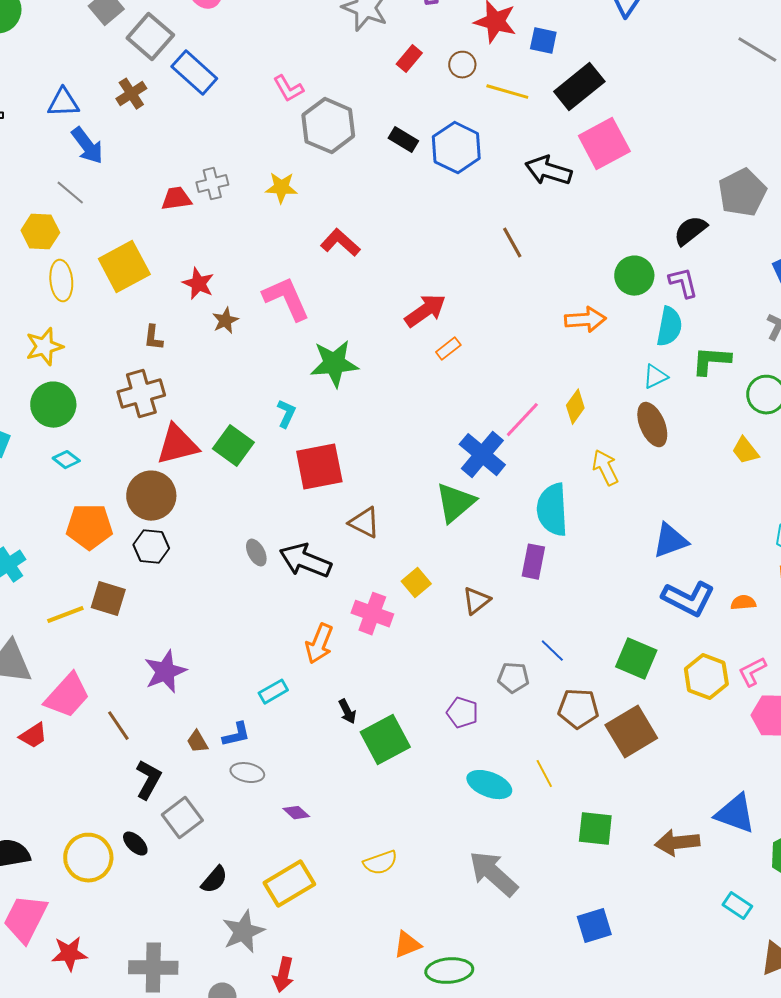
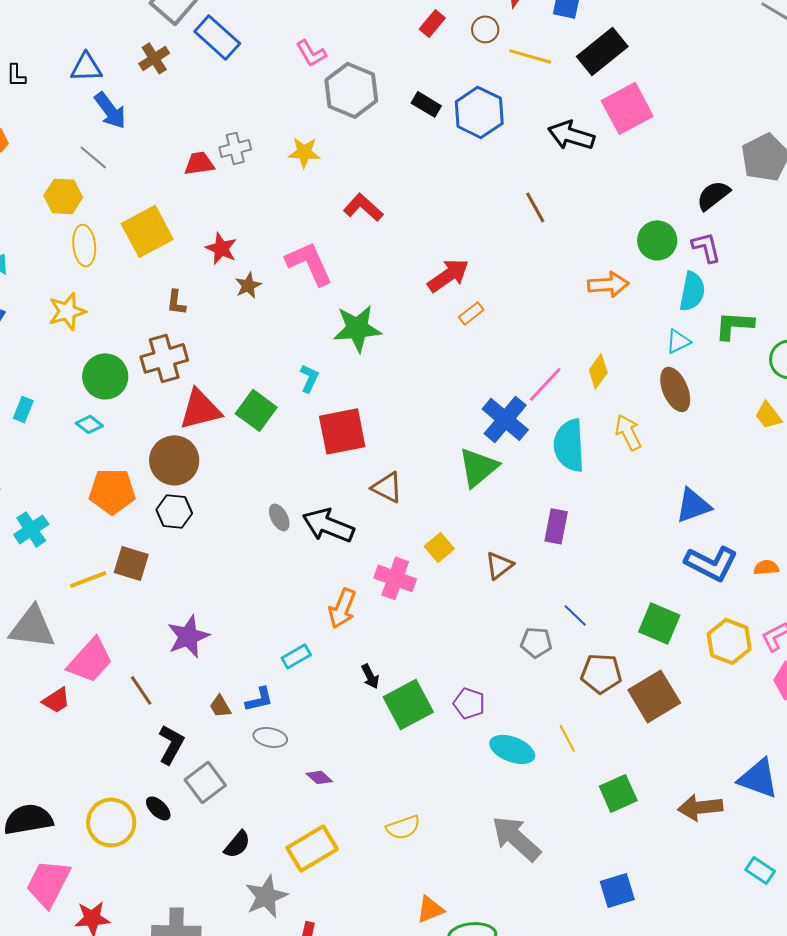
green circle: (53, 405) -> (105, 376), moved
cyan semicircle: (552, 510) -> (569, 445), moved
purple pentagon: (462, 713) -> (469, 703), moved
green square: (595, 829) -> (618, 793), turned -30

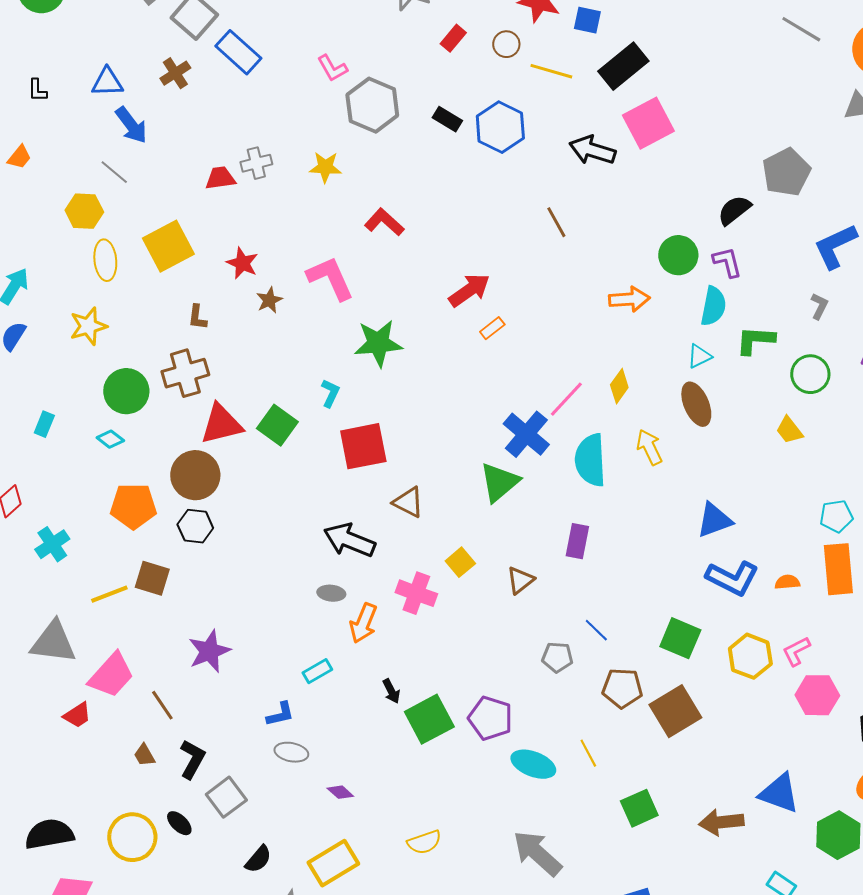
gray ellipse: (279, 517) -> (331, 593), moved, turned -56
purple pentagon: (469, 703) -> (490, 718), size x1.4
brown trapezoid: (220, 706) -> (144, 755), moved

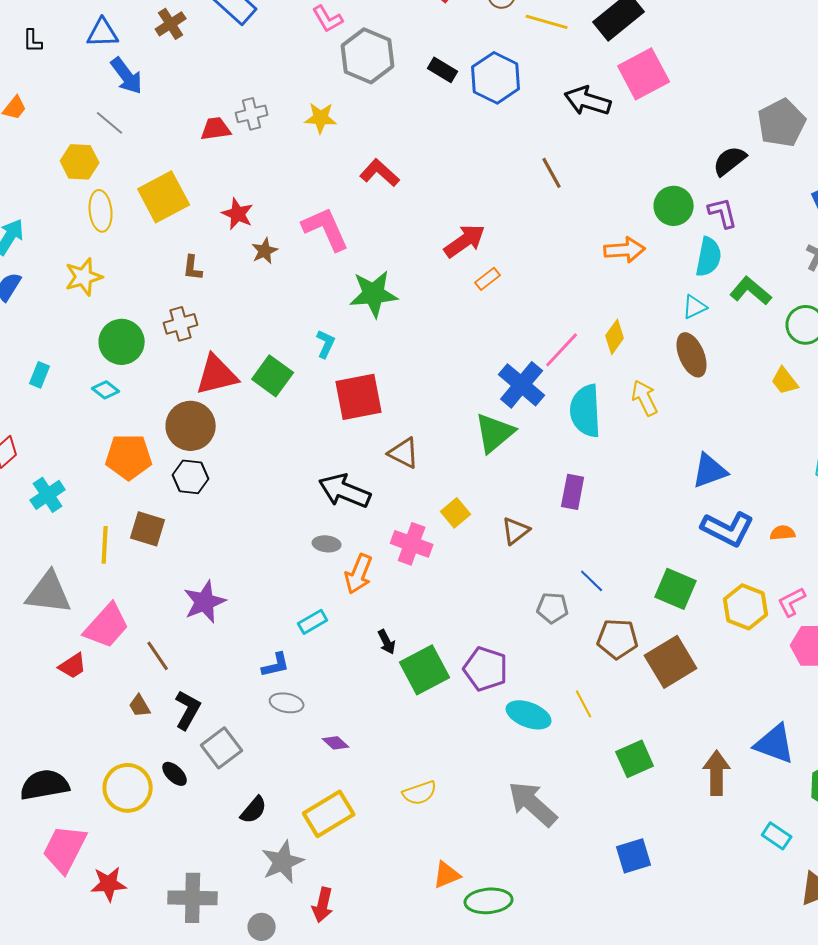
green L-shape: (755, 340) -> (751, 291), turned 36
brown cross: (185, 373) -> (181, 324), size x0.7
yellow line: (109, 594) -> (105, 545), turned -66
brown arrow: (721, 822) -> (717, 773), turned 96

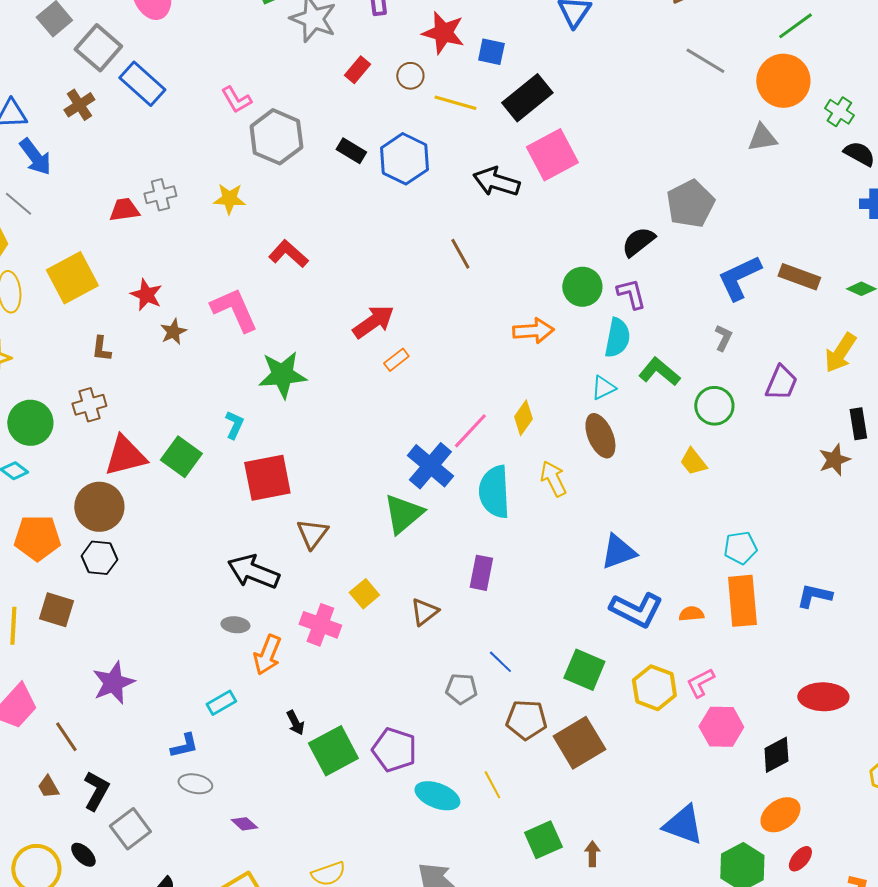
brown triangle: (404, 453) -> (312, 534), turned 40
brown arrow: (717, 773) -> (592, 854), moved, size x0.6

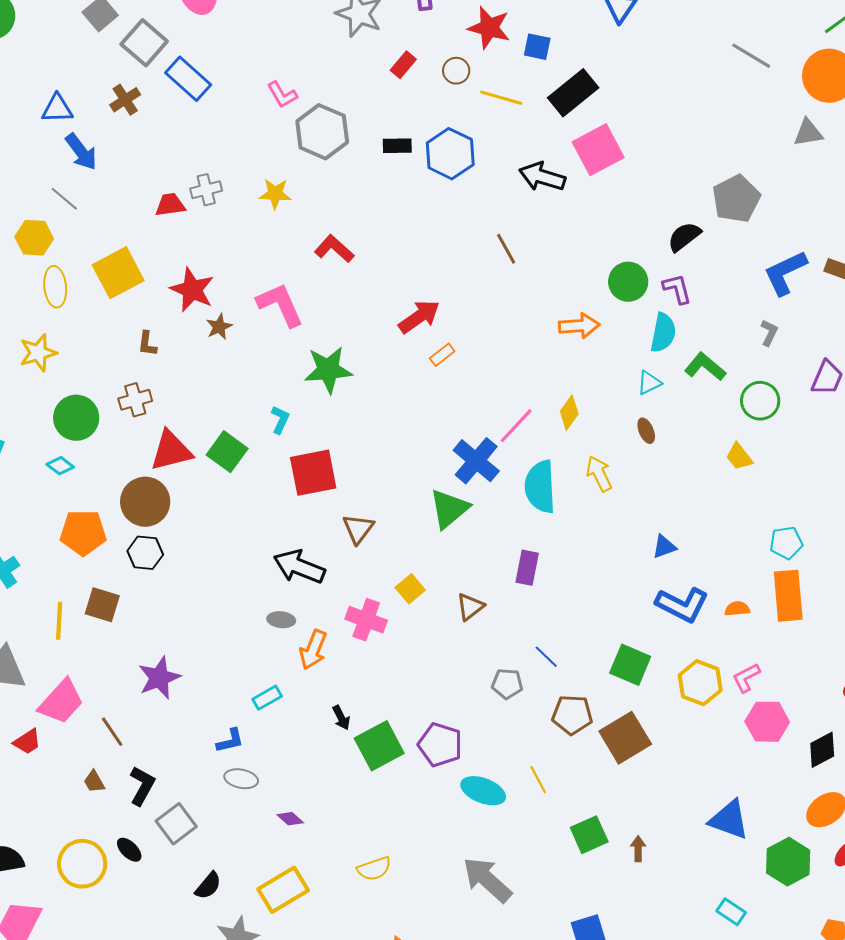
black rectangle: (351, 151) -> (397, 146), turned -32
red star: (146, 295) -> (192, 290), size x1.4
brown ellipse: (600, 436) -> (646, 431), size x0.6
blue triangle: (618, 552) -> (664, 547), size x0.7

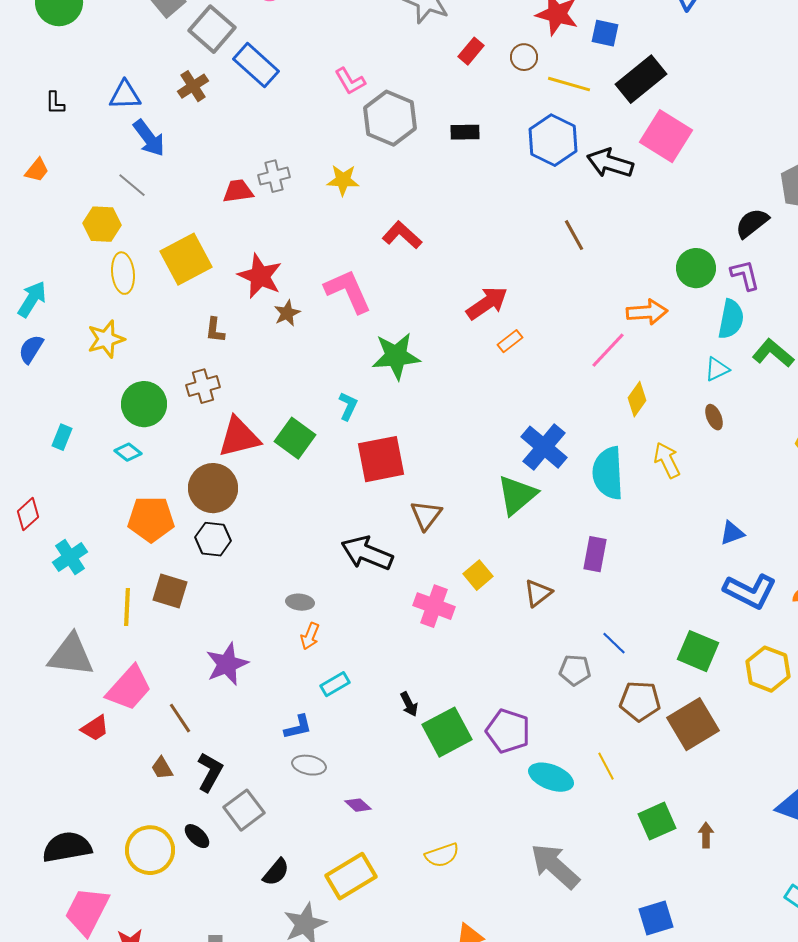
pink square: (598, 150) -> (666, 136), turned -30
blue hexagon: (450, 154) -> (553, 140), moved
pink line: (516, 426) -> (608, 350), moved
gray ellipse: (281, 620) -> (300, 602), moved
orange arrow: (313, 650) -> (310, 636), moved, size x0.7

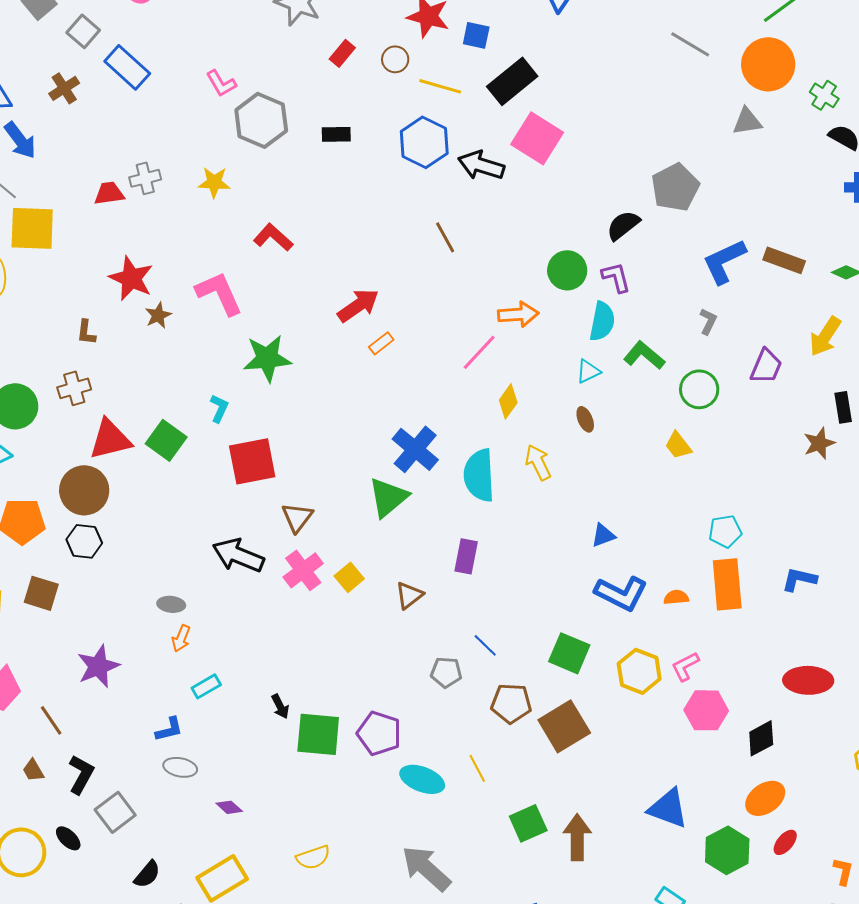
gray square: (212, 29) -> (83, 31), size x0.7
yellow square: (186, 259) -> (32, 228), moved, turned 30
pink cross: (434, 606) -> (303, 570), moved, turned 33
green square: (447, 732) -> (318, 734), turned 33
brown arrow: (706, 835) -> (577, 837), size x1.8

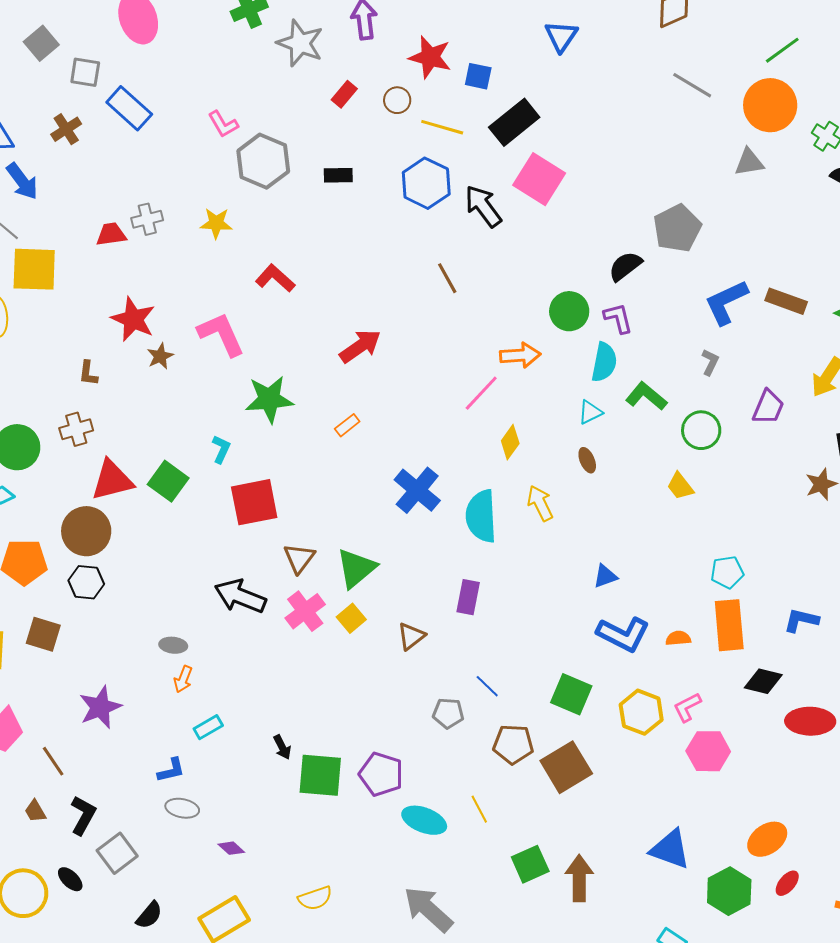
gray square: (83, 31) -> (85, 72), turned -32
black arrow: (481, 165) -> (483, 206), turned 36
orange rectangle: (381, 343) -> (347, 425), moved
green triangle: (388, 497) -> (356, 568), moved
black diamond: (761, 738) -> (763, 681), moved, turned 42

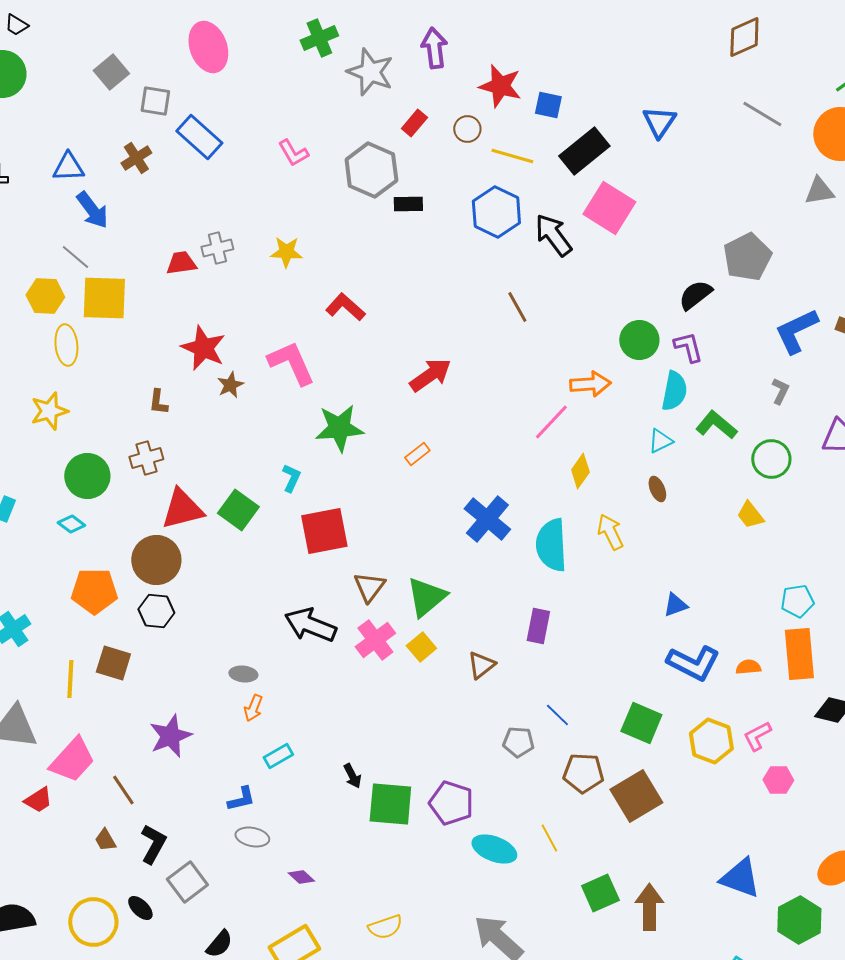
blue triangle: (561, 36) -> (659, 122), moved
gray hexagon: (263, 161) -> (371, 170), moved
pink hexagon: (708, 751) -> (778, 780), size x0.7

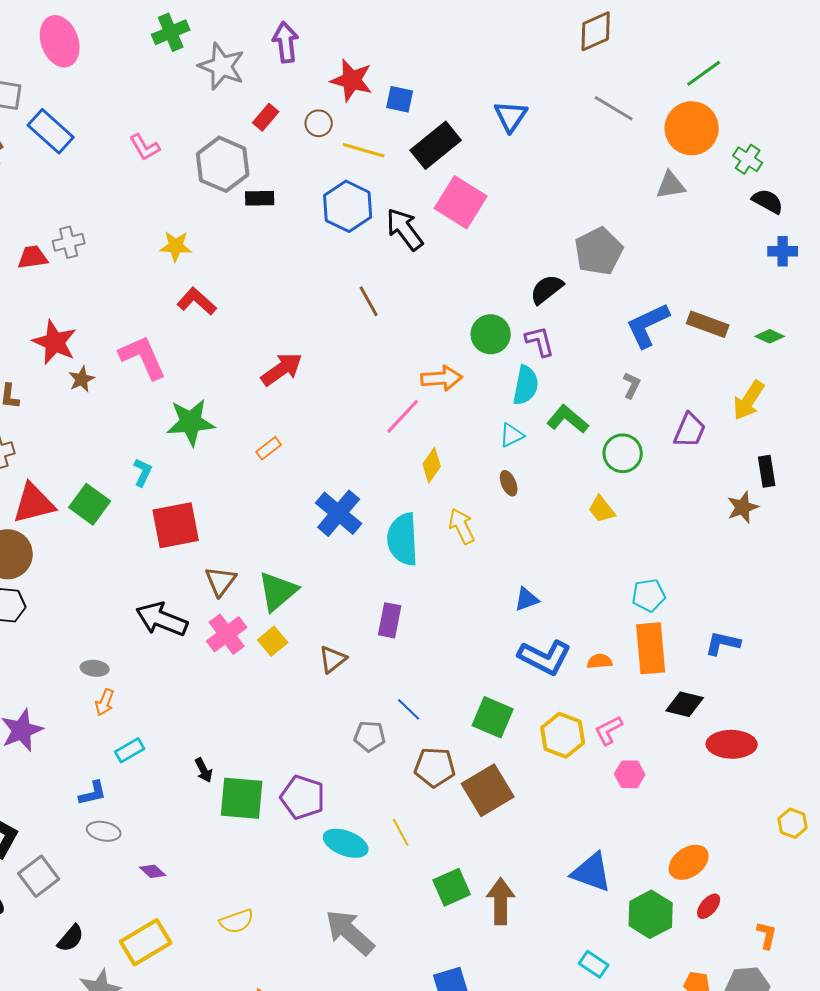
yellow star: (286, 252) -> (176, 246), moved

